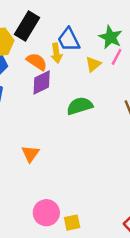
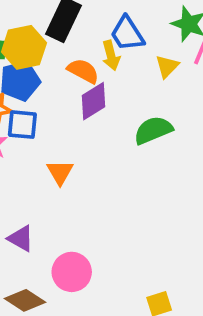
orange triangle: (30, 154) -> (60, 172), moved
pink circle: (46, 213) -> (72, 272), moved

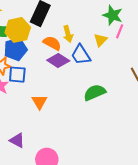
blue trapezoid: (127, 34) -> (81, 55), moved
purple diamond: (93, 101) -> (58, 60), turned 65
green semicircle: (153, 130) -> (95, 93), moved

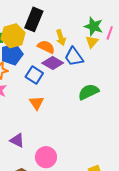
green star: (113, 15) -> (94, 26), moved
blue square: (17, 75) -> (34, 75), moved, turned 30

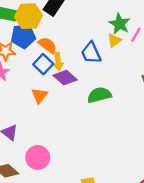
yellow arrow: (61, 37) -> (58, 61), moved
orange semicircle: (46, 47) -> (47, 45), moved
purple diamond: (53, 63) -> (65, 78), moved

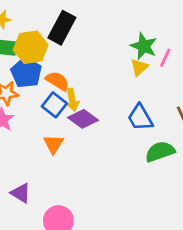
blue pentagon: (23, 36) -> (26, 73), turned -30
blue trapezoid: (91, 53) -> (140, 118), moved
green semicircle: (99, 95) -> (160, 152), moved

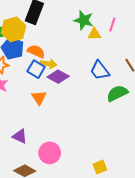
green star: (144, 46) -> (84, 20), moved
yellow triangle: (139, 67) -> (94, 34), turned 48
yellow arrow: (72, 100) -> (49, 64), turned -63

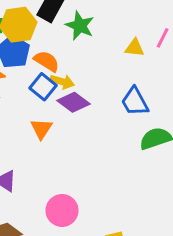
green star: (84, 20) -> (80, 26), moved
pink circle: (50, 153) -> (62, 210), moved

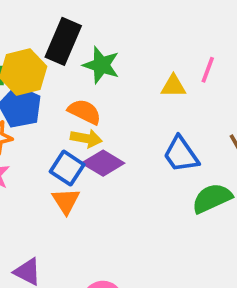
orange semicircle: (47, 61) -> (84, 112), moved
blue square: (43, 87) -> (67, 168), moved

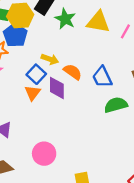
yellow triangle: (173, 86) -> (98, 22), moved, size x1.6
orange semicircle: (84, 112) -> (73, 72), moved
purple diamond: (103, 163) -> (57, 88), moved, turned 50

